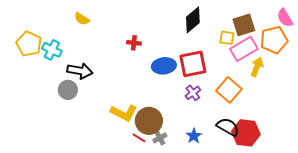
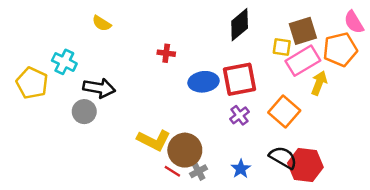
yellow pentagon: (29, 44) -> (32, 83), moved

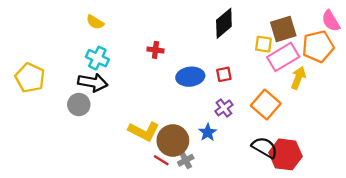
cyan cross: (64, 62) -> (97, 58), moved
red square: (240, 79) -> (224, 74), size x0.5
blue star: (241, 169) -> (208, 132), moved

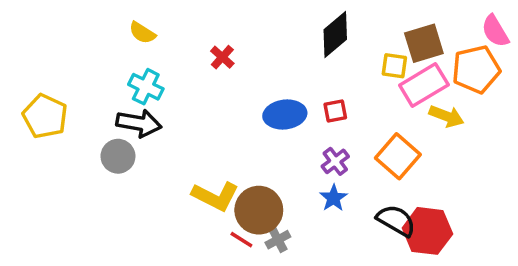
red cross: (155, 50) -> (222, 57), moved, turned 35
yellow arrow: (298, 78) -> (447, 116), turned 90
blue star: (208, 132) -> (334, 198), moved

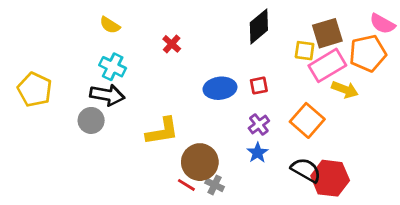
pink semicircle: (495, 31) -> (382, 24), turned -30
yellow L-shape: (215, 196) -> (162, 131), moved, turned -36
gray cross: (278, 240) -> (215, 185), turned -36

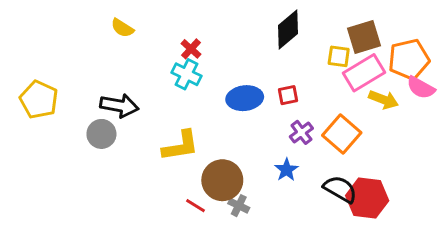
pink semicircle: (382, 24) -> (421, 88), moved
cyan cross: (113, 67) -> (187, 74), moved
purple cross: (259, 124) -> (301, 132), moved
red line: (186, 185) -> (195, 206), moved

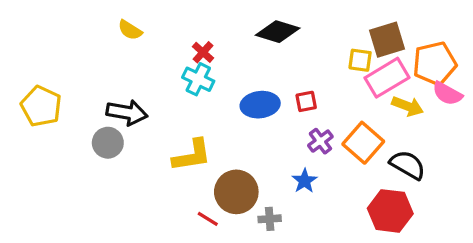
black diamond: (288, 29) -> (278, 32), moved, turned 57
black semicircle: (340, 189) -> (408, 165), moved
gray cross: (239, 206) -> (270, 219), moved, turned -30

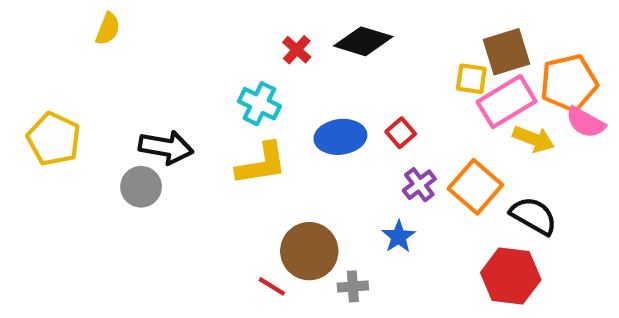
yellow semicircle: (130, 30) -> (108, 29), moved, turned -100
red cross: (203, 52) -> (297, 50), moved
red square: (306, 101) -> (401, 133), turned -30
yellow L-shape: (192, 155) -> (261, 164), moved

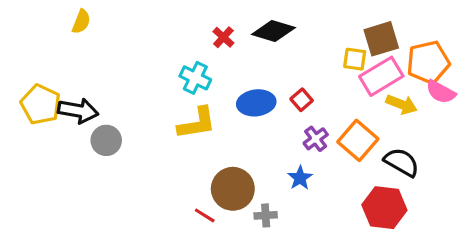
black arrow: (166, 147) -> (78, 111), moved

